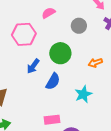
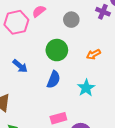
pink hexagon: (24, 34) -> (16, 22), moved
blue arrow: (33, 66) -> (20, 66), moved, turned -77

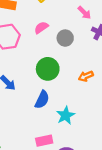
pink semicircle: (39, 11) -> (41, 28), moved
cyan star: (86, 88) -> (66, 115), moved

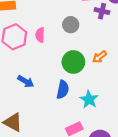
pink semicircle: (41, 28) -> (40, 35), moved, turned -40
green circle: (48, 69) -> (73, 62), moved

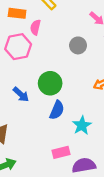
pink semicircle: (40, 35) -> (35, 27), moved
green circle: (73, 62) -> (50, 83), moved

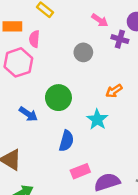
blue semicircle: (57, 110) -> (66, 141), moved
cyan star: (82, 125) -> (97, 119), moved

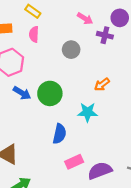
pink semicircle: (34, 39) -> (34, 34), moved
blue arrow: (28, 114) -> (22, 93), moved
cyan star: (97, 119) -> (88, 112), turned -30

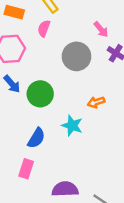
gray circle: (71, 50) -> (77, 56), size x1.5
pink rectangle: (74, 162) -> (26, 169), moved, turned -66

